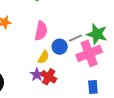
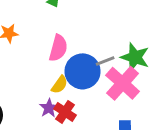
blue circle: (60, 47) -> (83, 71), size x1.6
pink cross: (89, 53) -> (123, 83), turned -30

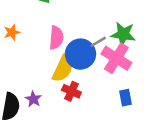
yellow semicircle: (60, 85) -> (63, 69), size x1.6
purple star: (49, 108) -> (33, 99), moved

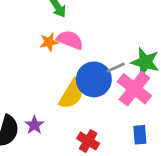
orange star: (12, 32) -> (49, 42), moved
pink semicircle: (56, 38) -> (70, 40), moved, turned -80
red cross: (71, 91) -> (88, 141), moved

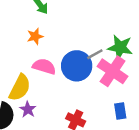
pink semicircle: (70, 40) -> (44, 66), moved
yellow semicircle: (72, 94) -> (20, 88), moved

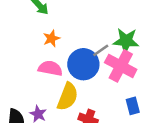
orange star: (35, 36) -> (51, 38), moved
yellow semicircle: (20, 88) -> (68, 97), moved

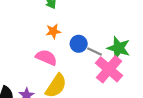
gray line: (101, 50) -> (94, 52), turned 48
blue circle: (83, 64) -> (79, 44), moved, size x0.6

